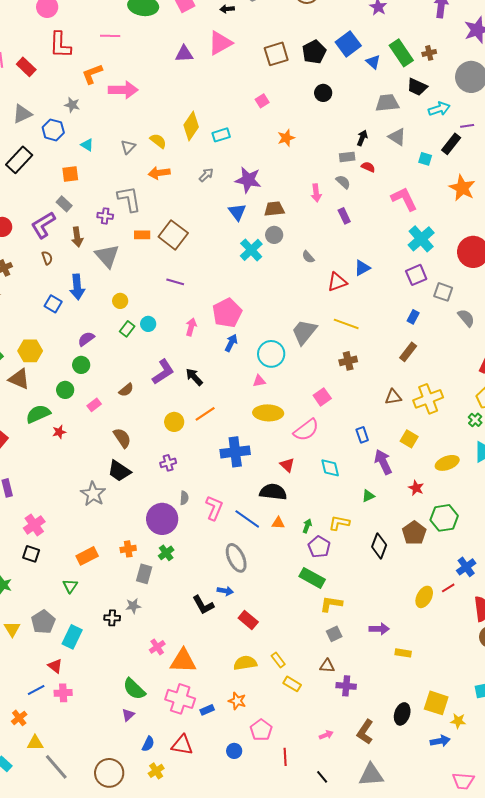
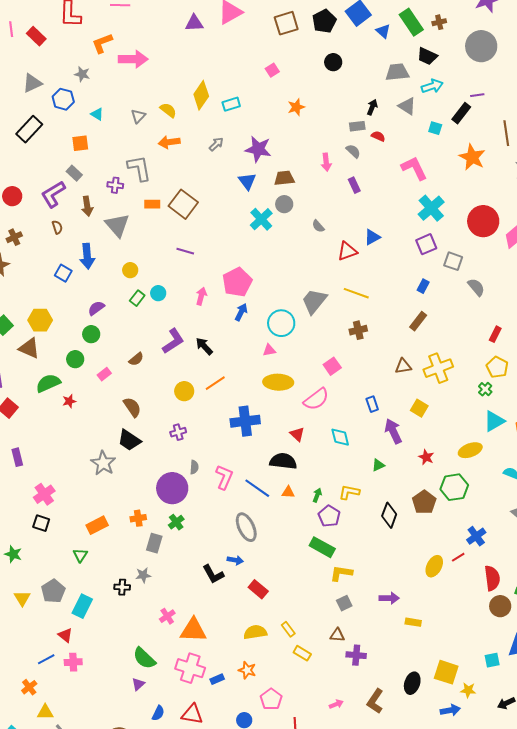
cyan arrow: (439, 109) -> (432, 86), moved
yellow ellipse: (447, 463) -> (470, 450), moved

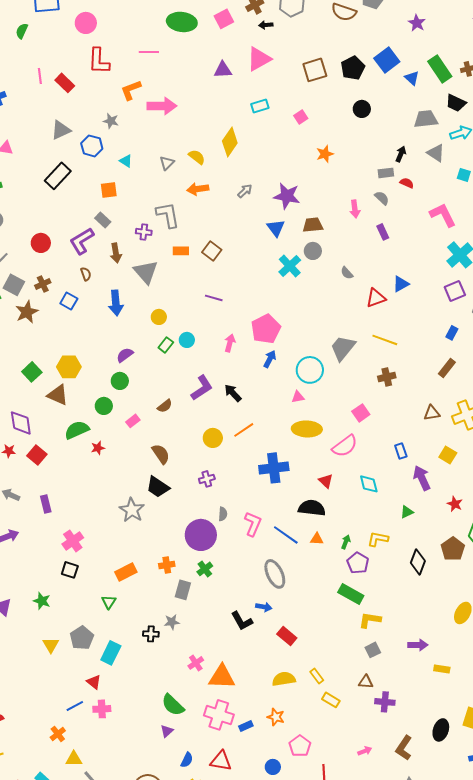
cyan rectangle: (231, 104) -> (260, 106), moved
brown square: (183, 204) -> (212, 251), size x0.7
blue square: (63, 273) -> (69, 301), moved

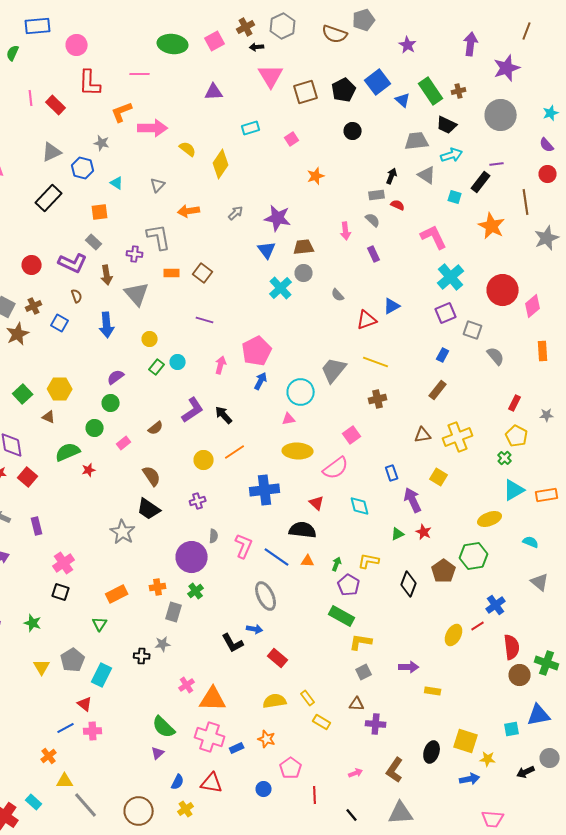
pink triangle: (259, 59) -> (271, 76), moved, turned -32
yellow semicircle: (197, 157) -> (188, 149), moved
purple L-shape: (82, 241) -> (73, 263), turned -124
brown triangle: (58, 395) -> (49, 417), size x0.6
red star: (455, 504) -> (424, 532), moved

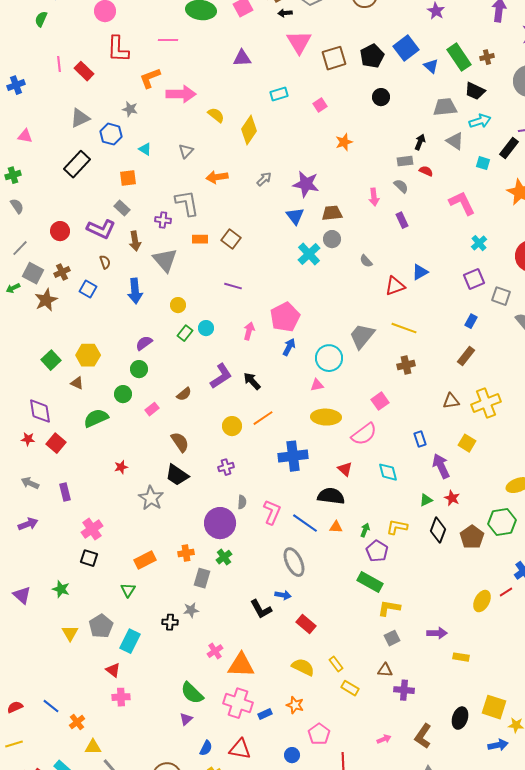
cyan cross: (451, 277) -> (479, 243), size x0.6
red star: (89, 470) -> (121, 467), moved
black diamond: (409, 584) -> (438, 530), moved
yellow semicircle: (275, 701) -> (303, 667), turned 35
blue line: (66, 728) -> (51, 706), moved, turned 66

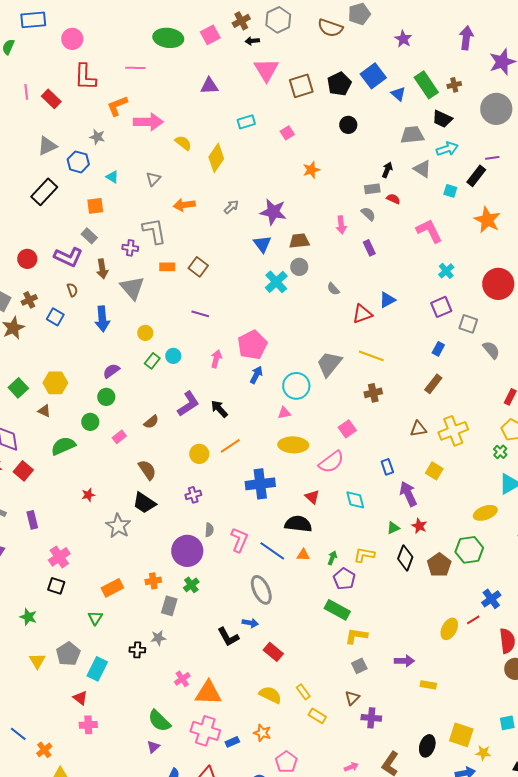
brown triangle: (385, 670) -> (352, 698), turned -49

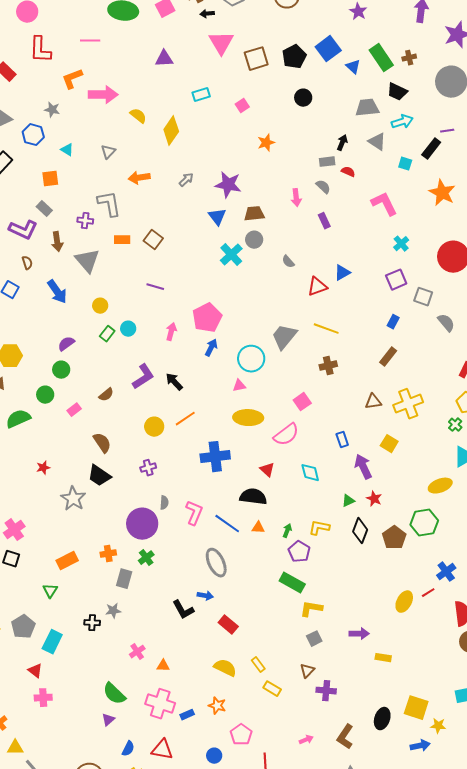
blue arrow: (102, 319) -> (57, 292), turned -30
orange triangle: (208, 693) -> (163, 666), size x0.5

